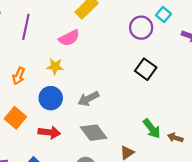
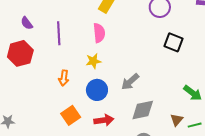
pink semicircle: (69, 38) -> (99, 33), turned -54
orange square: (15, 118) -> (71, 115), turned 30
gray diamond: (94, 133) -> (143, 110), turned -50

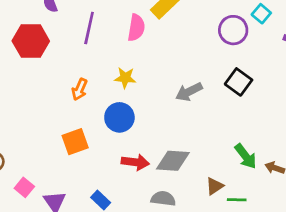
pink semicircle: (99, 33) -> (136, 28), moved
gray arrow: (130, 82) -> (189, 92), moved
red arrow: (104, 120) -> (135, 162), moved

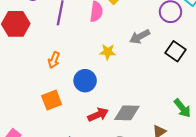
yellow star: (125, 78) -> (108, 52), moved
gray arrow: (189, 92) -> (140, 37), moved
red arrow: (135, 162) -> (98, 115), turned -30

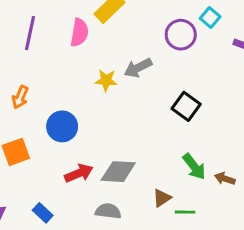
black square: (176, 51) -> (186, 106), moved
yellow star: (108, 52) -> (106, 80), moved

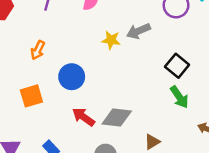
green arrow: (194, 167) -> (179, 97), moved
red arrow: (79, 173) -> (84, 117), turned -125

